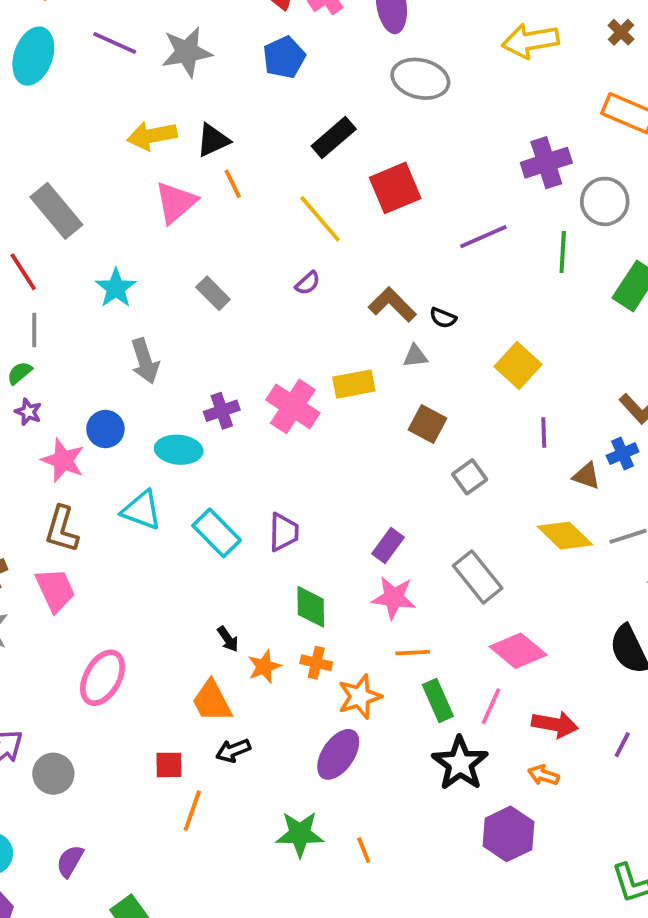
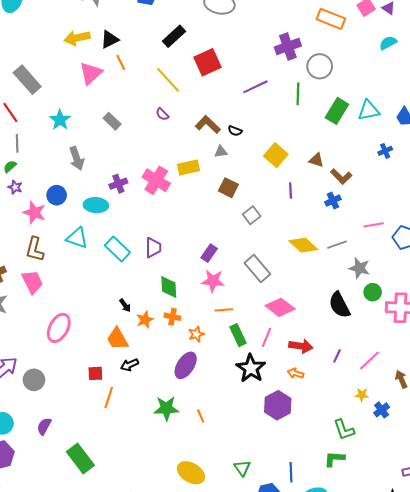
purple semicircle: (308, 283) -> (162, 114), turned 88
brown triangle: (586, 476) -> (316, 160), moved
orange star: (360, 697) -> (196, 334), size x0.7

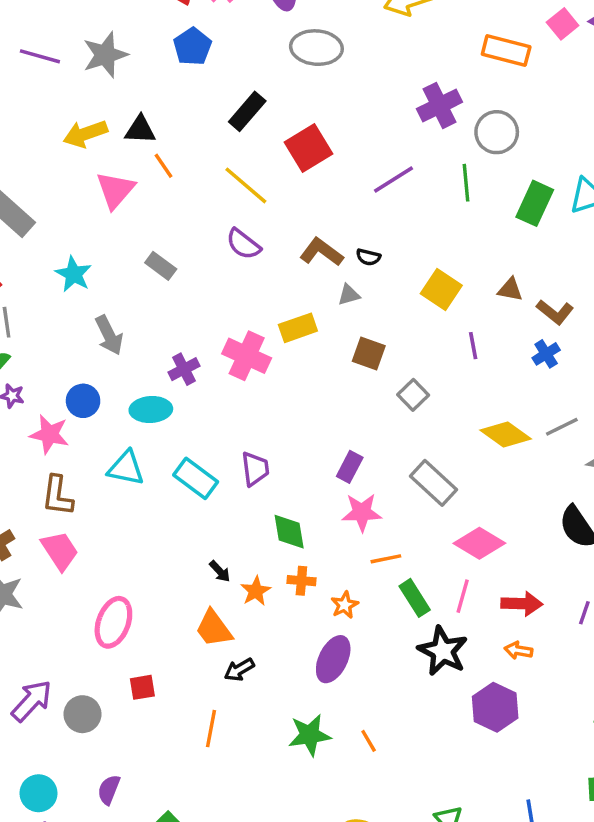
black triangle: (110, 39) -> (140, 130), turned 36
purple semicircle: (162, 114) -> (243, 244), size x1.5
red square: (95, 373) -> (142, 687), moved

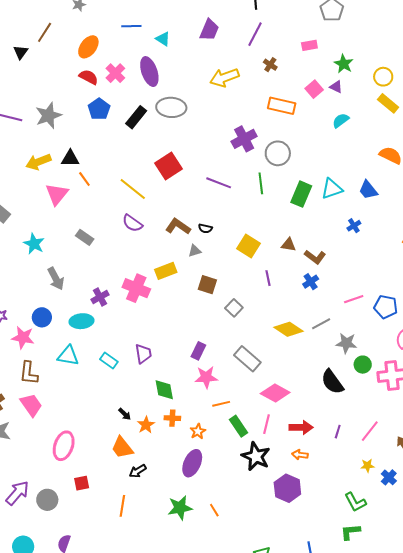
black rectangle: (247, 111) -> (136, 117), moved
purple line: (393, 179) -> (219, 183), turned 55
cyan rectangle: (196, 478) -> (109, 360), size x0.7

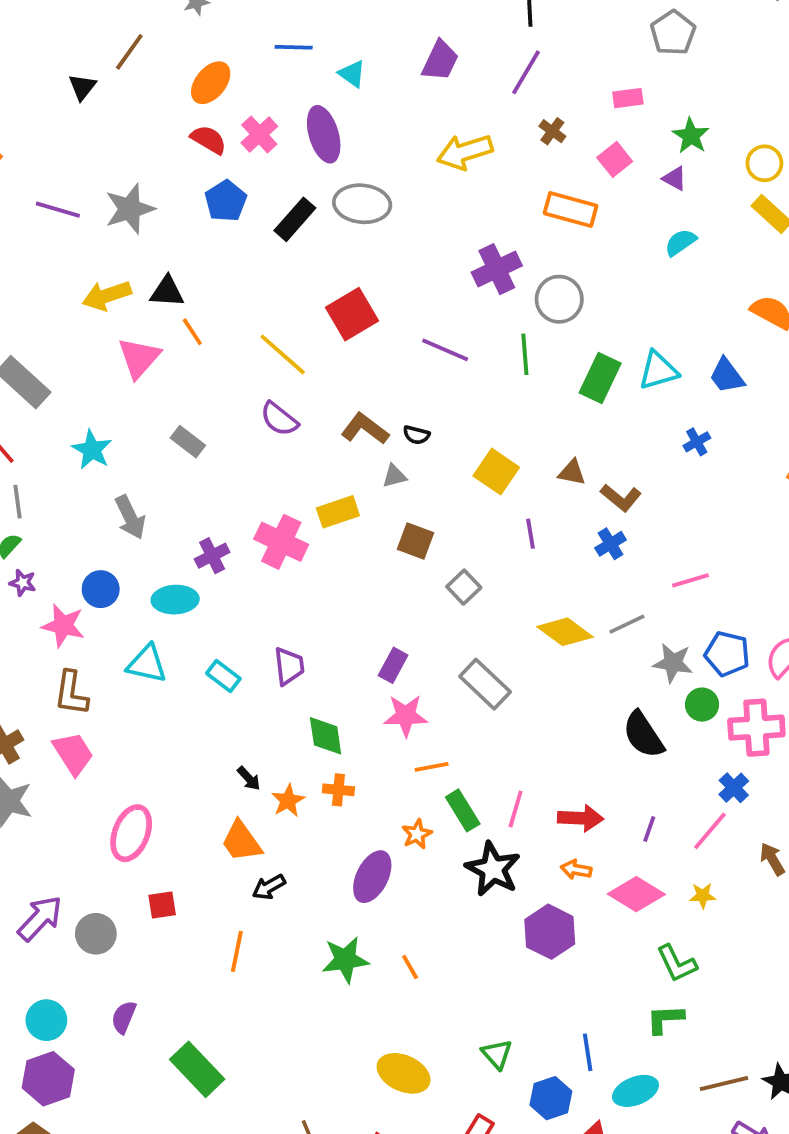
pink square: (314, 89) -> (615, 159), moved
blue pentagon: (386, 307) -> (727, 654), moved
pink diamond: (275, 393) -> (636, 894), moved
orange star: (198, 431) -> (417, 834), moved
blue cross: (389, 477) -> (734, 788), moved

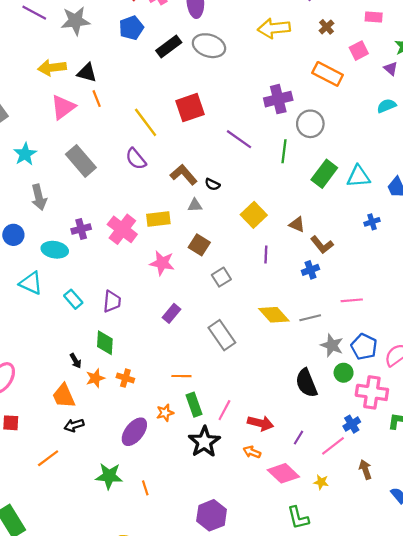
gray rectangle: (188, 442) -> (81, 161), size x1.6
pink star: (406, 716) -> (162, 263), moved
green diamond: (326, 736) -> (105, 343), moved
purple hexagon: (550, 932) -> (212, 515), moved
orange line: (237, 951) -> (48, 458), turned 30

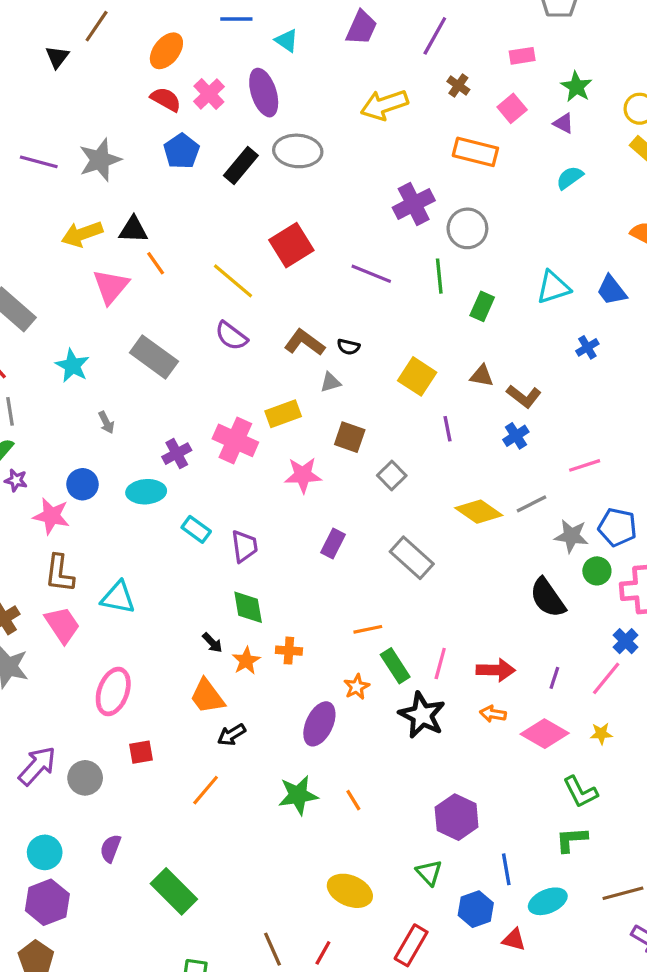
green rectangle: (324, 174) -> (482, 306), moved, size x0.7
gray arrow: (39, 197) -> (106, 422), size x0.6
cyan triangle: (31, 283) -> (118, 597), moved
cyan rectangle: (73, 299) -> (196, 529), moved

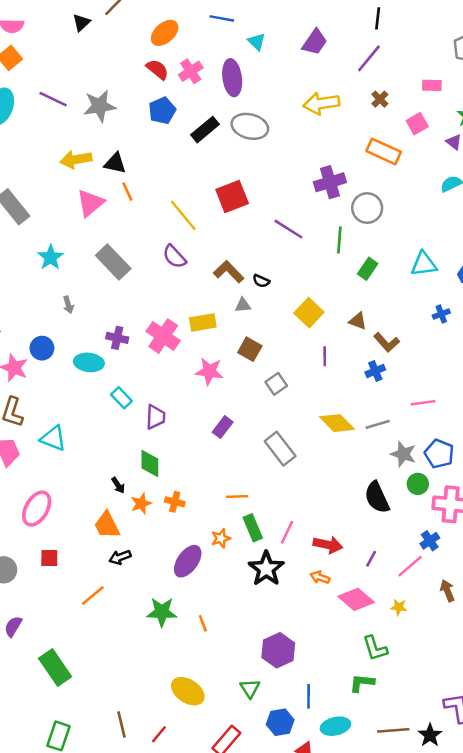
purple cross: (177, 454) -> (117, 338), turned 30

